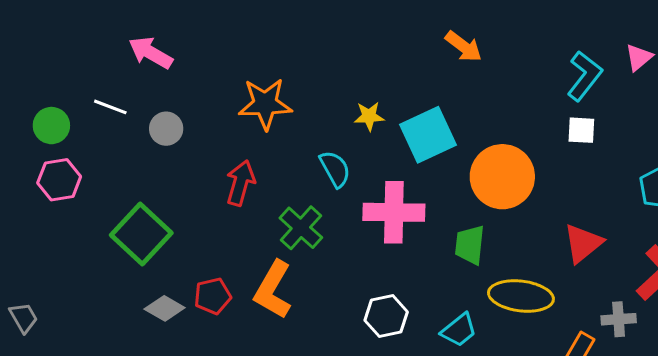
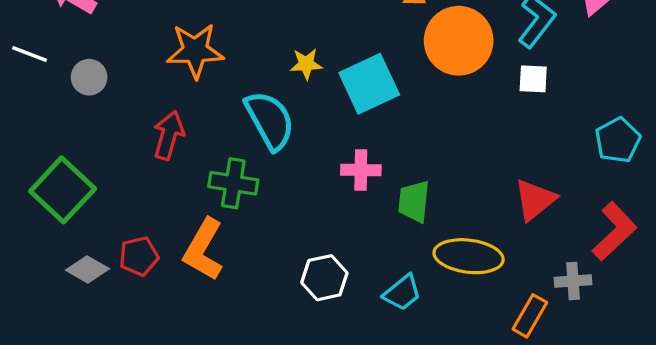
cyan semicircle: (335, 169) -> (270, 120), size x1.5
orange circle: (502, 177) -> (459, 41), moved
pink cross: (394, 212) -> (361, 170), moved, size x0.6
green cross: (301, 228) -> (233, 183), turned -33

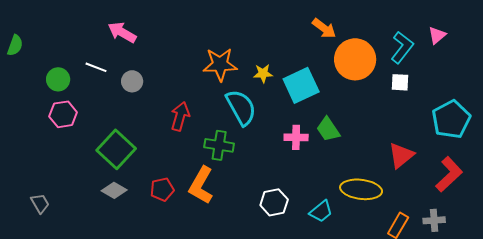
orange star: (195, 51) -> (220, 64), moved
cyan pentagon: (618, 140) -> (451, 119), size x1.4
green trapezoid: (414, 201) -> (328, 129), moved, turned -40
gray diamond: (87, 269) -> (114, 190), moved
gray cross: (573, 281) -> (434, 220), moved

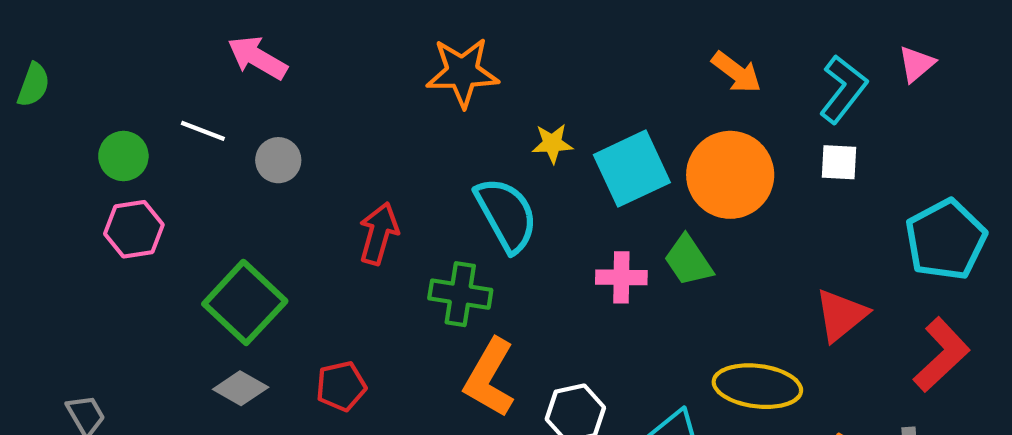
orange arrow: (324, 28) -> (736, 72), moved
orange circle: (355, 59) -> (730, 175), moved
orange star: (220, 64) -> (462, 72), moved
orange L-shape: (201, 185) -> (490, 378), moved

